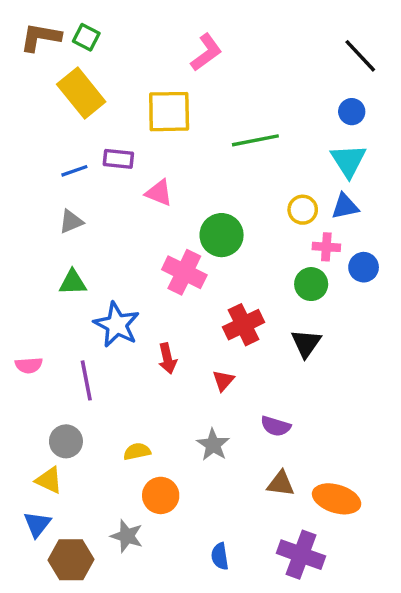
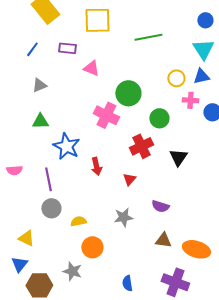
blue line: (74, 171) -> (32, 49), moved, turned -35
green circle: (311, 284) -> (159, 118), moved
gray circle: (66, 441) -> (51, 208), moved
gray star: (213, 445) -> (123, 217), turned 30

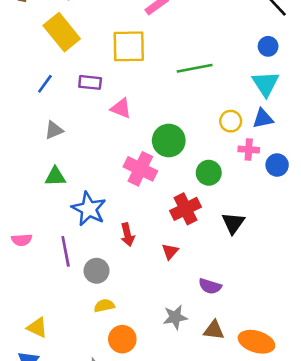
gray circle: (51, 208) -> (97, 271), moved
gray star: (123, 217) -> (175, 317), moved

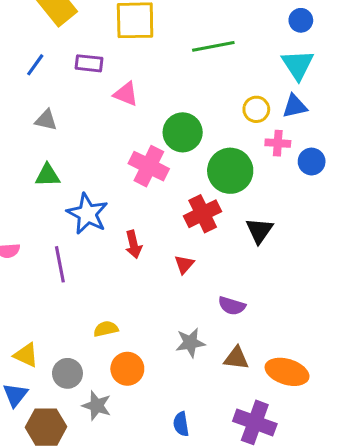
gray triangle: (54, 130) -> (46, 120), turned 36
green circle: (209, 173) -> (230, 171), size x1.5
gray circle: (97, 271) -> (67, 373), moved

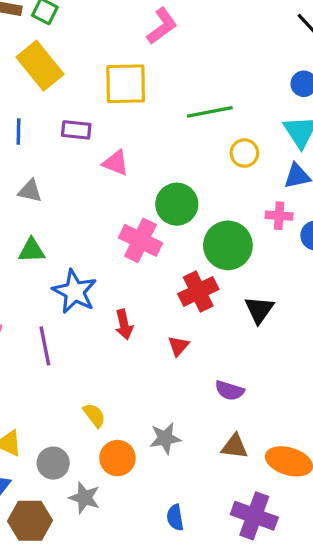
blue line: (35, 65) -> (18, 132), turned -35
yellow circle: (256, 109) -> (244, 153), moved
yellow semicircle: (106, 329) -> (94, 415), turned 65
gray star: (190, 343) -> (165, 438), moved

